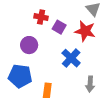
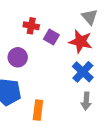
blue cross: (71, 58) -> (83, 72), moved

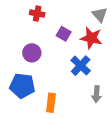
red cross: (31, 26) -> (37, 14), moved
blue cross: (83, 72) -> (81, 66), moved

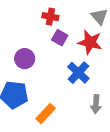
red cross: (37, 14) -> (50, 17), moved
orange rectangle: (51, 103) -> (46, 114), turned 36

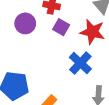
purple circle: (25, 59) -> (25, 23), moved

